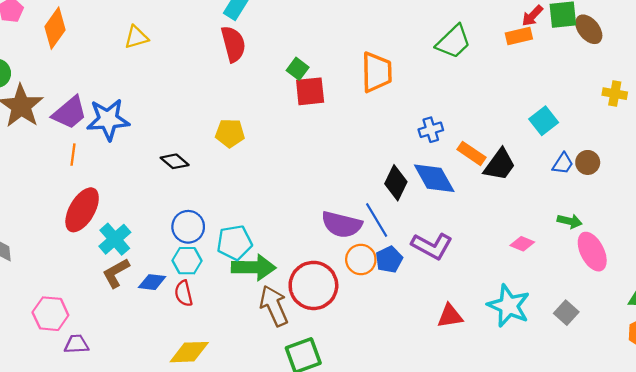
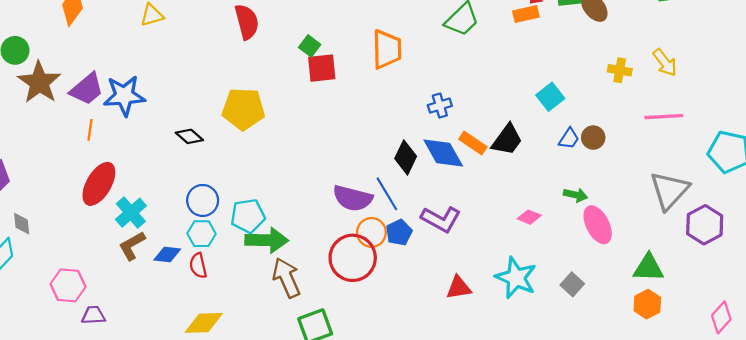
yellow pentagon: (230, 133) -> (243, 109), size x1.5
orange rectangle: (471, 153) -> (473, 143), moved
red circle: (313, 285) -> (353, 258), moved

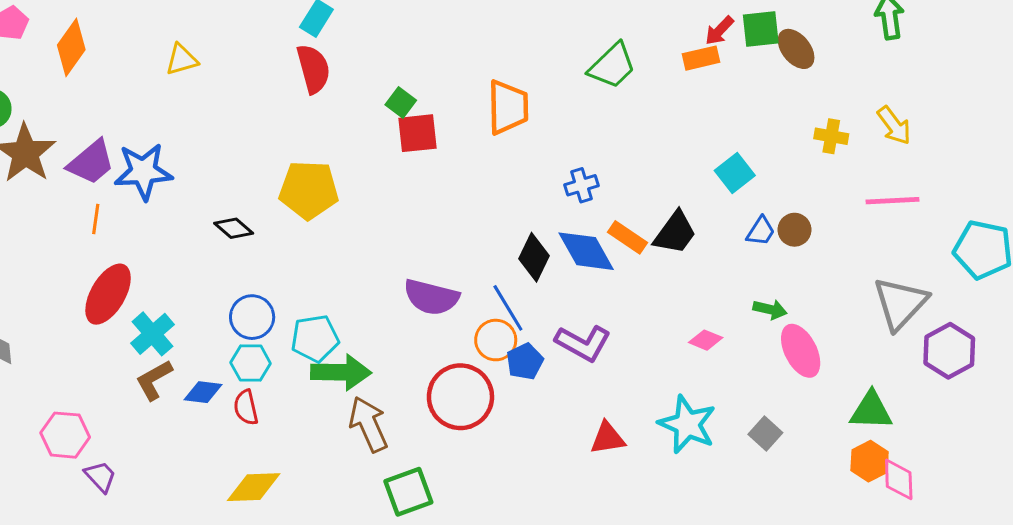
purple semicircle: (353, 198) -> (431, 297), moved
orange circle: (371, 232) -> (496, 340), moved
purple trapezoid: (93, 315) -> (100, 476), turned 50
pink diamond: (721, 317) -> (899, 479), moved, turned -44

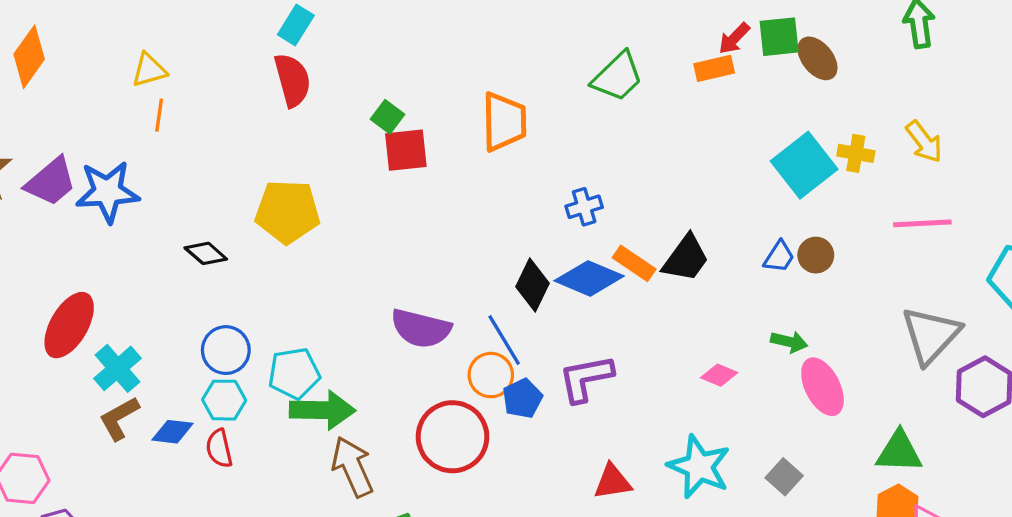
cyan square: (735, 173) -> (804, 165), moved, size x1.5
orange line: (96, 219) -> (159, 115), moved
blue diamond: (586, 251) -> (589, 278), turned -38
purple L-shape: (583, 343) -> (586, 378), turned 140

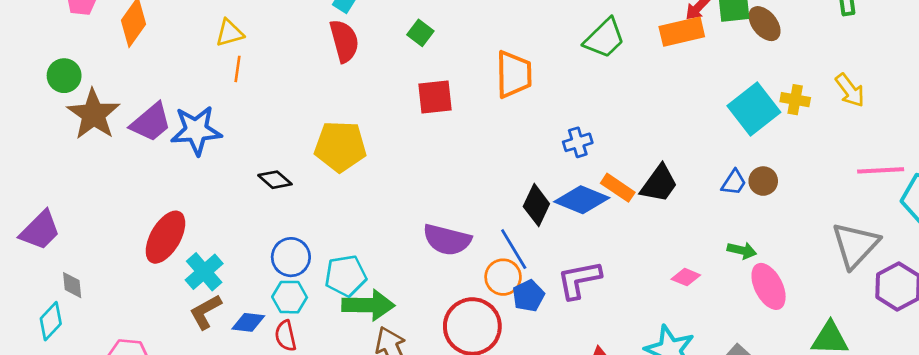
orange rectangle: (714, 68) -> (682, 32), size x1.4
green square: (387, 117) -> (420, 33), moved
pink line: (922, 223) -> (881, 170), moved

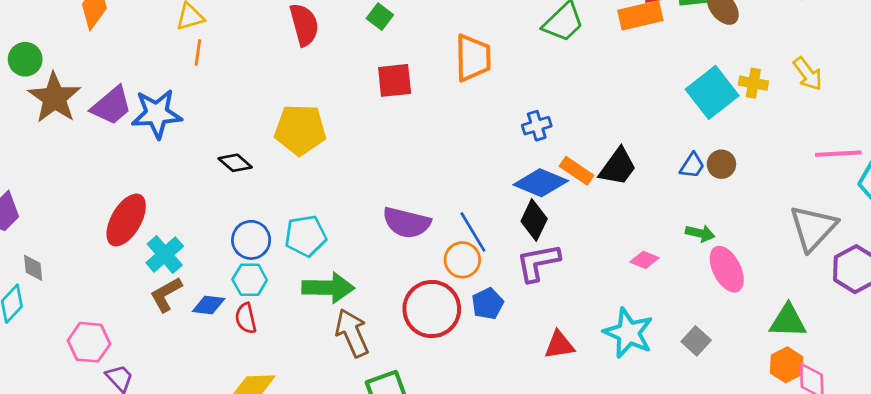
black diamond: (536, 205) -> (534, 220), moved
cyan pentagon: (346, 276) -> (306, 236), moved
blue pentagon: (528, 296) -> (488, 304), moved

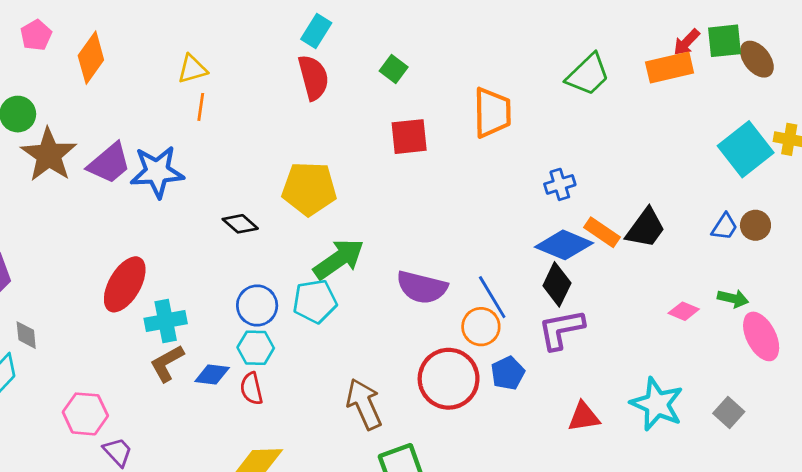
cyan cross: (165, 255) -> (166, 321), turned 30
pink diamond: (644, 260) -> (684, 311), moved
green arrow: (328, 288) -> (339, 259), moved, turned -36

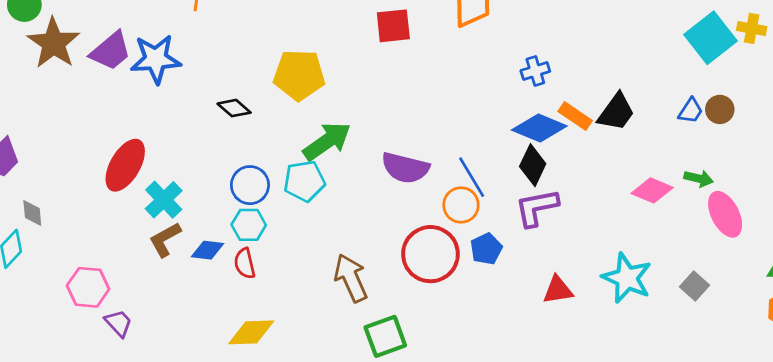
pink diamond: (684, 311) -> (652, 190), size x1.4
cyan cross: (166, 321) -> (164, 200), turned -33

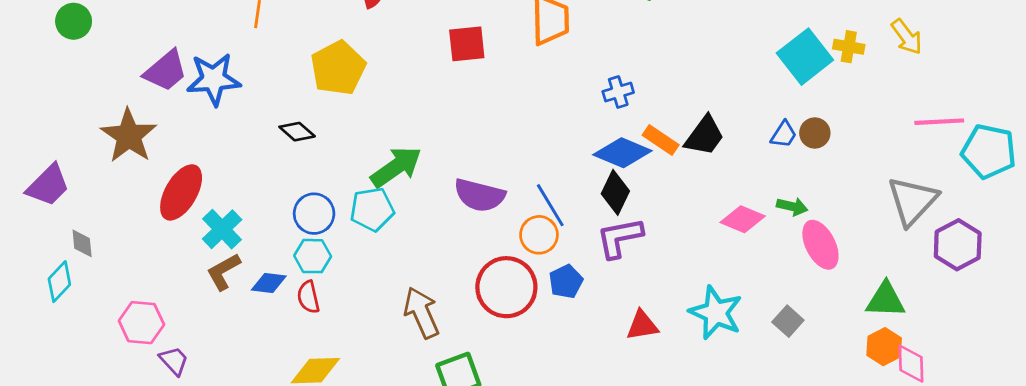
brown star: (54, 43) -> (129, 136), moved
yellow pentagon: (299, 75) -> (338, 68), moved, turned -30

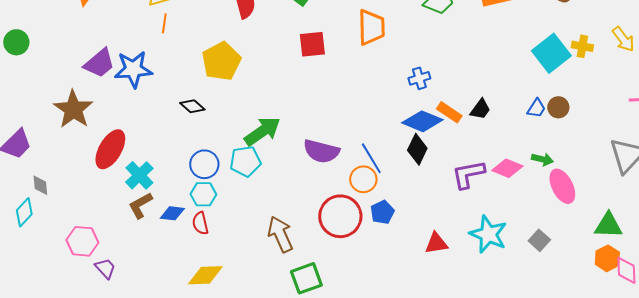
green circle: (74, 21) -> (16, 42), moved
black trapezoid: (704, 136) -> (480, 109), size x0.7
purple L-shape: (620, 238) -> (468, 174), moved

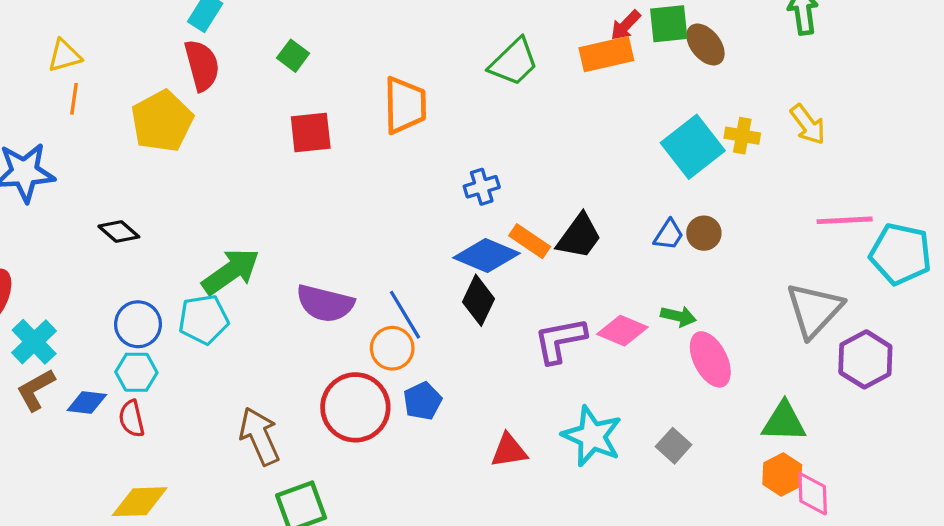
yellow pentagon: (221, 61) -> (162, 121), moved
black trapezoid: (480, 109) -> (579, 236), size x1.4

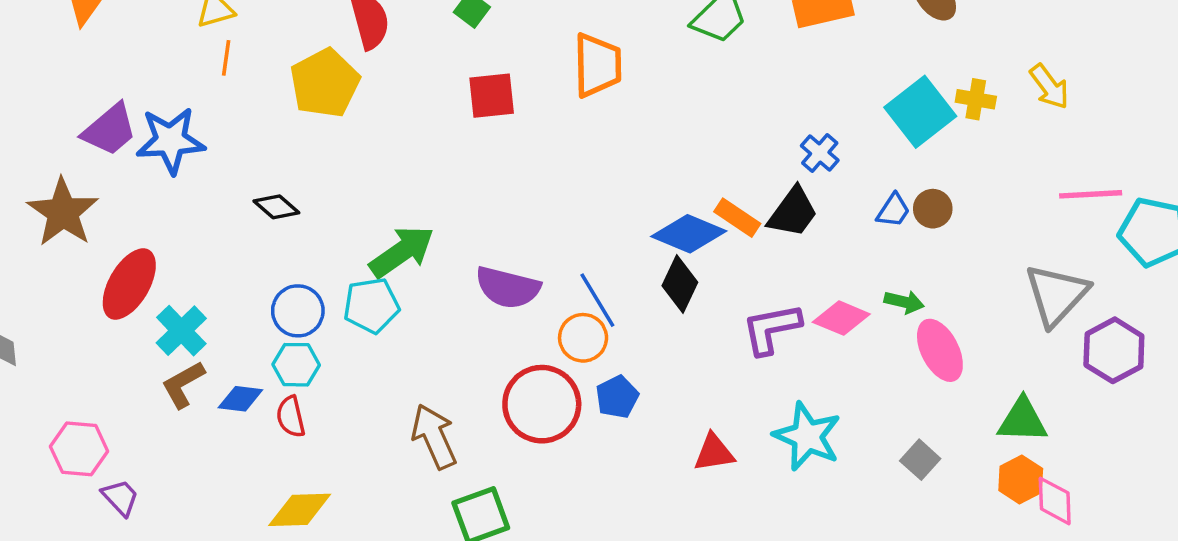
blue cross: (482, 187) -> (820, 153), moved, turned -32
gray square: (674, 446) -> (920, 460), moved

